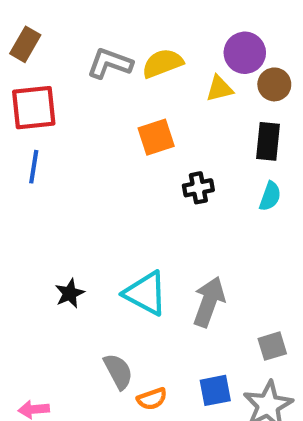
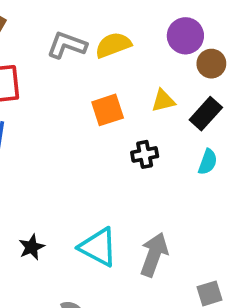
yellow triangle: (219, 89) -> (163, 101), moved
black rectangle: (268, 141) -> (206, 114), turned 36

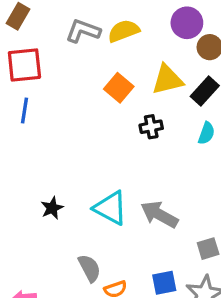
yellow triangle: (163, 101) -> (167, 80), size x1.5
orange square: (108, 110) -> (119, 88), turned -32
gray arrow: (154, 255) -> (159, 214), turned -81

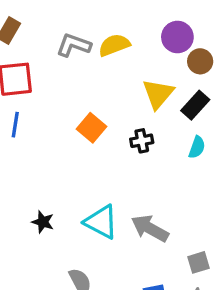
yellow triangle: (167, 80) -> (158, 94), turned -36
orange square: (119, 88) -> (91, 128), moved
black star: (52, 208) -> (43, 222), turned -30

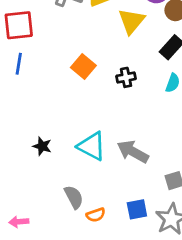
yellow triangle: (158, 94) -> (131, 21), moved

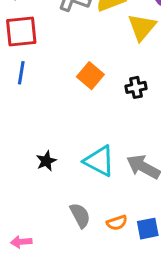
black star: (42, 146) -> (46, 161), turned 30
orange semicircle: (96, 215) -> (117, 223), moved

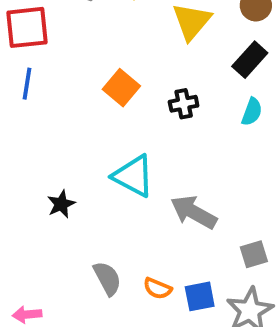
cyan triangle: (99, 161) -> (133, 176), moved
orange semicircle: (117, 223) -> (157, 288), turned 42

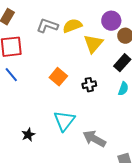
blue line: (27, 84) -> (11, 75), turned -49
cyan triangle: (133, 176) -> (64, 121), turned 40

